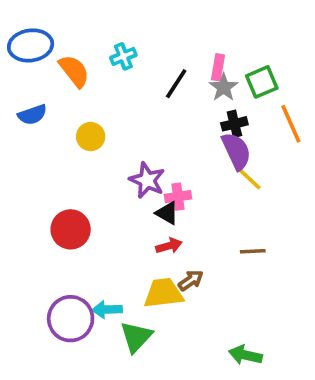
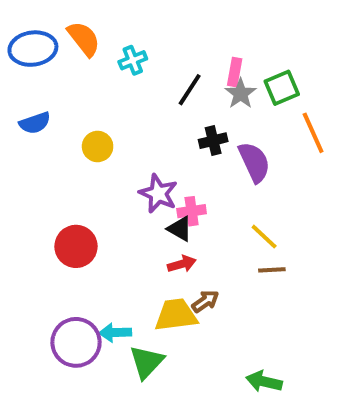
orange semicircle: (74, 71) -> (84, 39), moved
black cross: (234, 124) -> (213, 141), moved
yellow line: (249, 178) -> (264, 237), moved

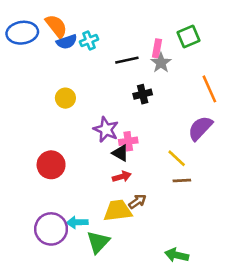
green square: (282, 88) -> (188, 37), moved
black line: (190, 90) -> (127, 60), turned 45
blue semicircle: (35, 123) -> (67, 42), moved
purple semicircle: (254, 162) -> (200, 128), moved, turned -112

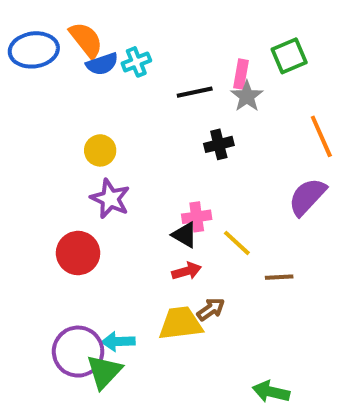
purple star: (106, 129) -> (110, 199), moved
yellow line: (177, 158) -> (237, 243), moved
green triangle: (98, 242) -> (104, 372), moved

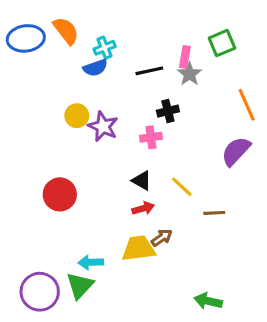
blue semicircle: (102, 64) -> (95, 68), moved
purple star: (110, 199) -> (103, 126), moved
pink cross: (197, 217) -> (151, 137), moved
purple circle: (78, 352) -> (40, 292), moved

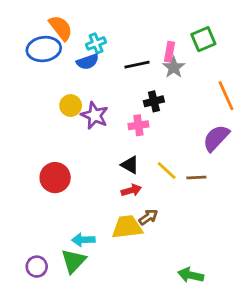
blue ellipse: (26, 38) -> (44, 49), moved
brown line: (214, 213) -> (196, 178), moved
purple circle: (40, 292) -> (37, 267), size x0.6

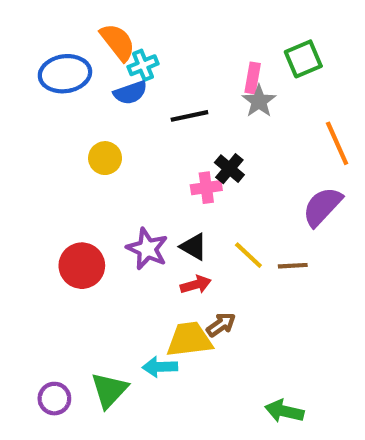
orange semicircle: (61, 28) -> (118, 42), moved
black line: (137, 65) -> (189, 116), moved
black cross: (154, 101) -> (229, 169), moved, turned -36
purple star: (95, 115) -> (147, 249), moved
cyan arrow: (83, 240) -> (160, 367), moved

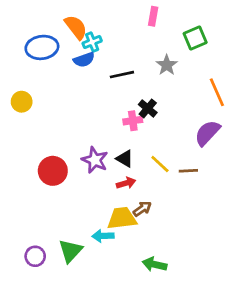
pink rectangle: (253, 78) -> (153, 16), moved
yellow circle: (105, 158) -> (22, 102), moved
green arrow: (284, 411) -> (154, 264), moved

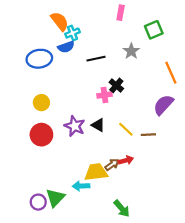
blue ellipse: (42, 47) -> (39, 59), moved
yellow circle: (22, 102) -> (41, 103), moved
red arrow: (126, 183) -> (126, 160), moved
purple circle: (35, 256) -> (38, 202), moved
green arrow: (154, 264) -> (122, 208), turned -144

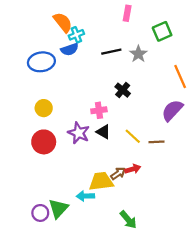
black line: (96, 59) -> (111, 52), moved
pink cross: (105, 95) -> (99, 110), moved

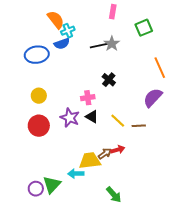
gray star: (138, 54) -> (112, 44), moved

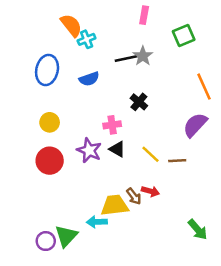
blue semicircle: (62, 44) -> (89, 79), moved
blue ellipse: (37, 55) -> (47, 70), turned -70
red arrow: (118, 150) -> (150, 191), turned 32
brown arrow: (105, 154) -> (134, 196), turned 88
green arrow: (114, 195) -> (198, 230), moved

